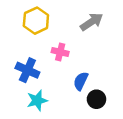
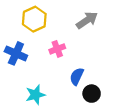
pink cross: (60, 52) -> (57, 49), turned -35
blue cross: (27, 70) -> (16, 53), moved

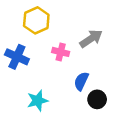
gray arrow: (87, 20) -> (91, 39), moved
pink cross: (57, 49) -> (61, 52), turned 35

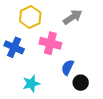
gray arrow: (91, 39) -> (73, 17), moved
pink cross: (61, 52) -> (50, 43), size x1.5

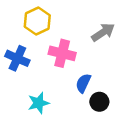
gray arrow: (73, 17) -> (103, 32), moved

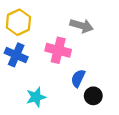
yellow hexagon: (37, 21) -> (18, 22), moved
gray arrow: (103, 32) -> (82, 26), moved, turned 50

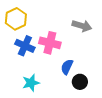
gray arrow: (82, 26) -> (82, 26), moved
blue cross: (16, 55) -> (25, 46), moved

